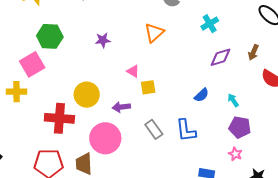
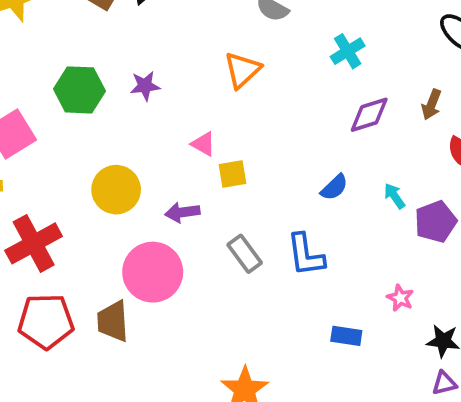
green hexagon: (50, 36) -> (79, 90), moved
red cross: (59, 118) -> (34, 243), moved, turned -32
purple pentagon: (240, 127) -> (436, 222), moved, turned -30

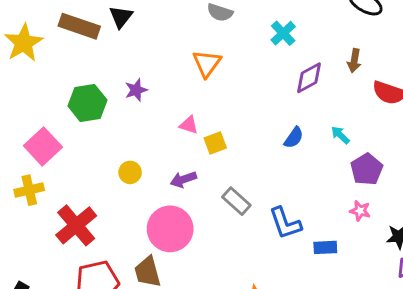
yellow circle: (116, 190) -> (130, 172), size x0.6
purple pentagon: (436, 222) -> (367, 169), moved
blue L-shape: (306, 255) -> (285, 223), moved

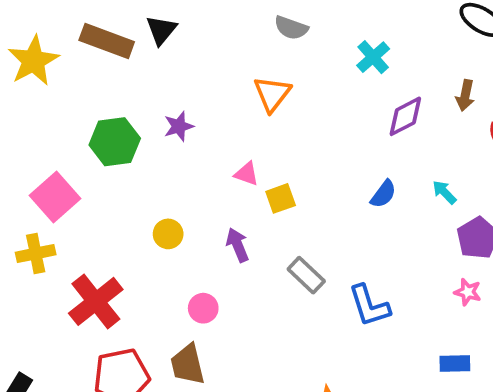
purple arrow: (183, 179) -> (238, 245), turned 85
pink circle: (170, 229) -> (203, 308), moved, size x0.5
blue rectangle: (325, 247) -> (455, 363), moved

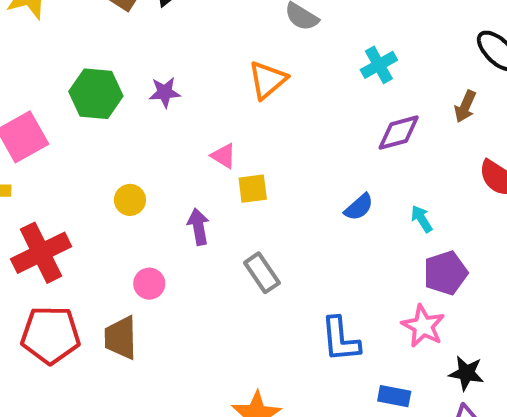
brown arrow: (465, 95) -> (465, 107), moved
pink star: (468, 292) -> (423, 326), size x1.5
blue L-shape: (369, 306) -> (340, 339), moved

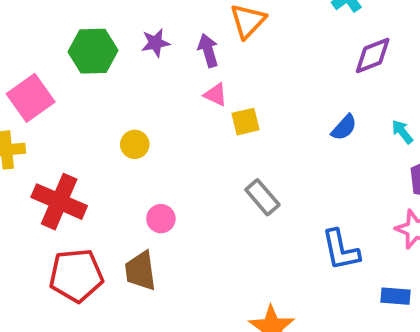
purple arrow: (198, 227) -> (208, 50), moved
red cross: (41, 253) -> (59, 202), turned -34

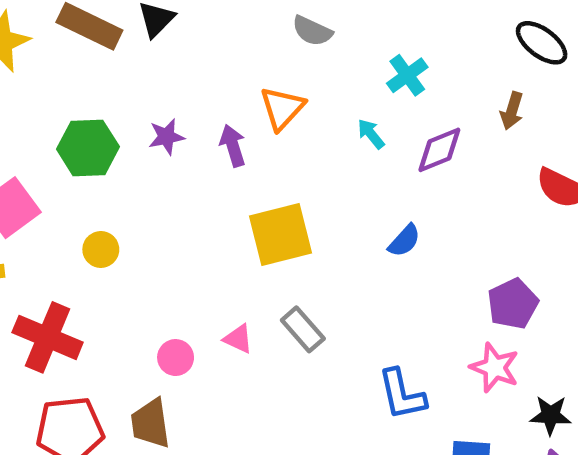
pink triangle: (215, 95) -> (238, 339), moved
yellow square: (245, 122) -> (281, 234), size x1.8
cyan arrow: (402, 132) -> (371, 134), moved
yellow circle: (135, 144) -> (101, 249), moved

